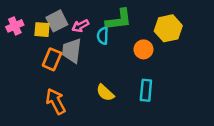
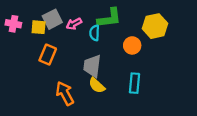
pink cross: (15, 26) -> (13, 24), turned 35
gray trapezoid: (72, 51) -> (92, 66), moved
orange arrow: (56, 101) -> (65, 93), moved

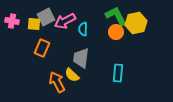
green L-shape: (109, 18) -> (116, 16), moved, turned -110
pink arrow: (74, 24) -> (65, 21), size x1.5
orange circle: (132, 45) -> (116, 32), moved
yellow semicircle: (97, 85) -> (72, 75), moved

